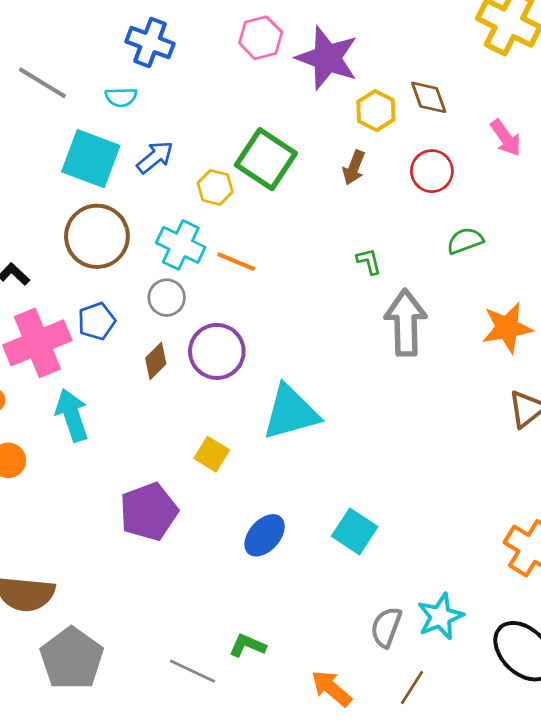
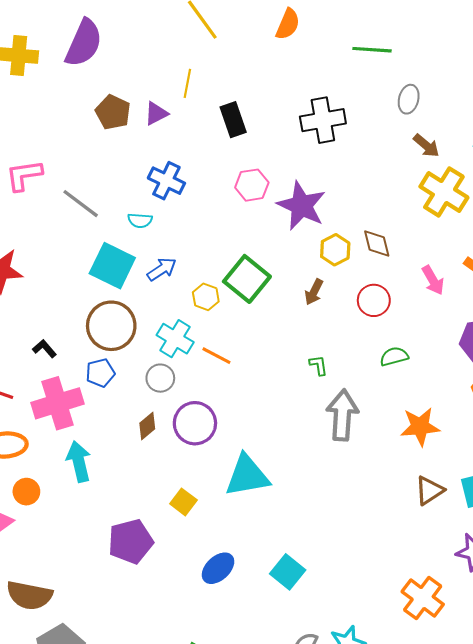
blue pentagon: (97, 321) -> (100, 373), moved

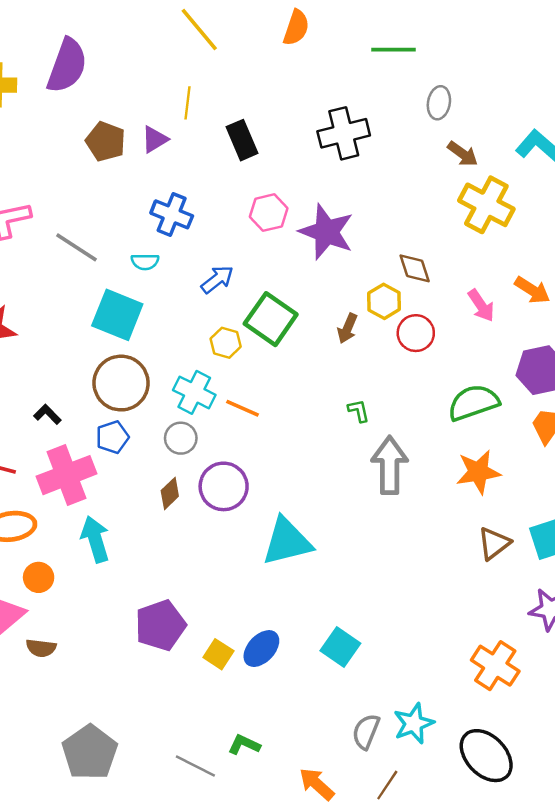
yellow hexagon: (335, 250) -> (384, 301), moved
blue arrow: (162, 269) -> (217, 279), moved
green semicircle: (394, 356) -> (473, 403), moved, size x1.6
yellow square: (183, 502) -> (218, 654), moved
brown semicircle: (29, 595) -> (41, 648), moved, size x0.6

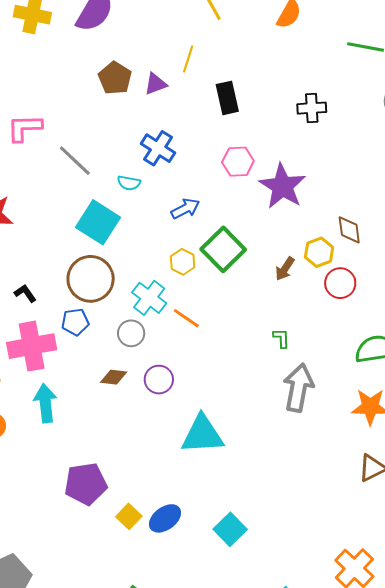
black cross: (344, 133) -> (312, 108), size x0.7
purple circle: (224, 486) -> (159, 380), size x0.7
brown diamond: (170, 493) -> (114, 377), turned 40

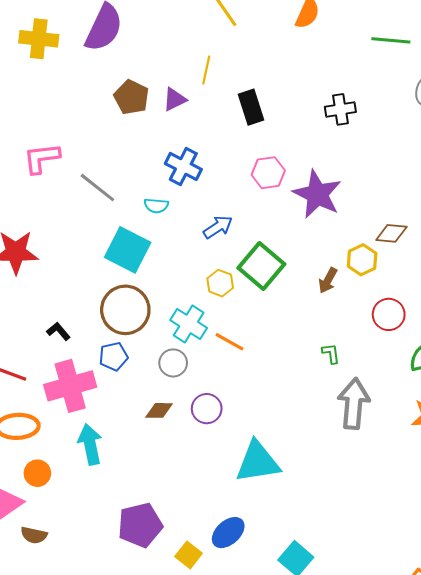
brown diamond: (349, 230) -> (391, 233), turned -72
red circle: (340, 283) -> (389, 314), moved
blue ellipse: (165, 518) -> (228, 533), moved

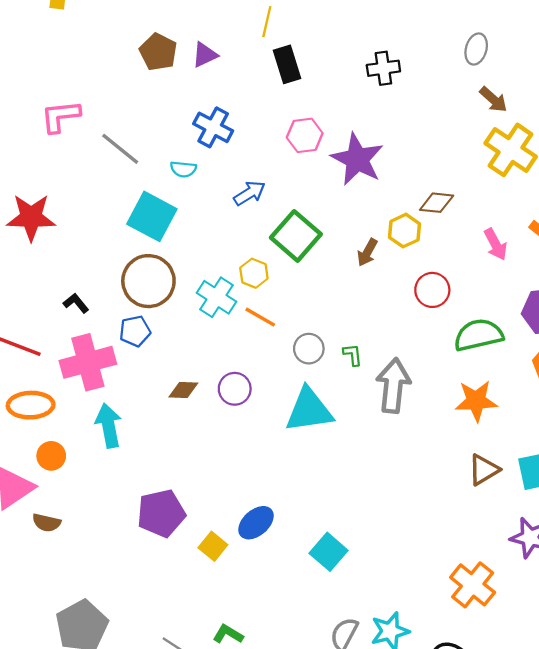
yellow line: (206, 70) -> (267, 22), moved
yellow hexagon: (220, 283) -> (254, 273), moved
green L-shape: (331, 353) -> (353, 355), moved
gray circle: (173, 363) -> (309, 349), moved
cyan triangle: (258, 462) -> (309, 410), moved

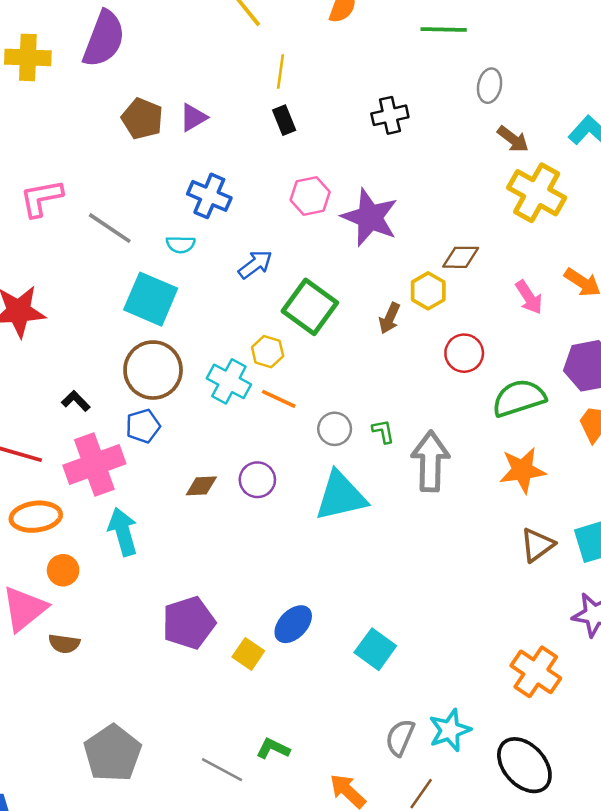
yellow line: (267, 22) -> (280, 72), moved
black rectangle: (287, 64) -> (284, 120), size x0.7

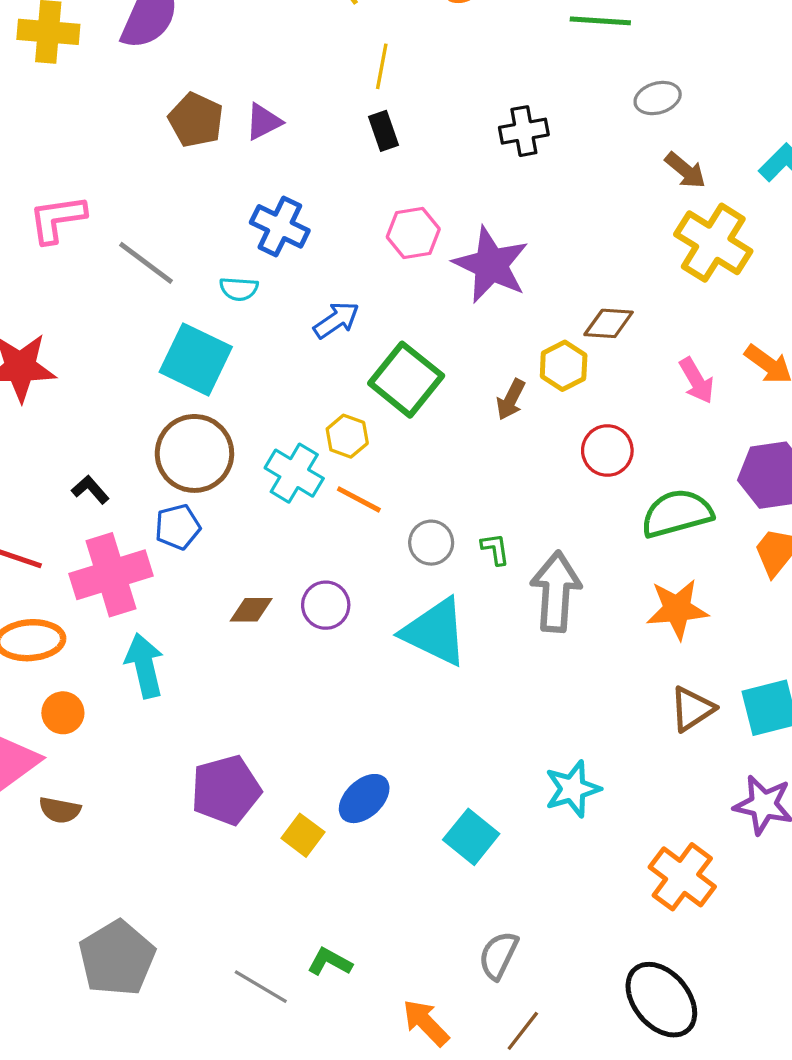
gray ellipse: (490, 86) -> (658, 98), turned 60
cyan triangle: (341, 496) -> (435, 632), turned 36
cyan star: (450, 730) -> (573, 789), moved

